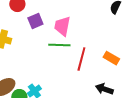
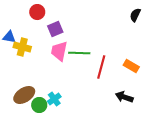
pink trapezoid: (62, 26) -> (59, 51), moved

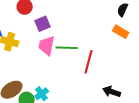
orange rectangle: (131, 66) -> (121, 32), moved

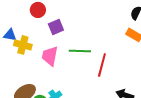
pink trapezoid: (47, 46) -> (50, 56), moved

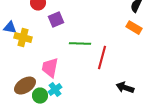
pink trapezoid: (50, 56) -> (50, 68), moved

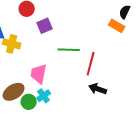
orange rectangle: (134, 28) -> (117, 26), moved
black arrow: (125, 88) -> (98, 89), moved

